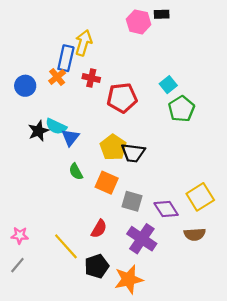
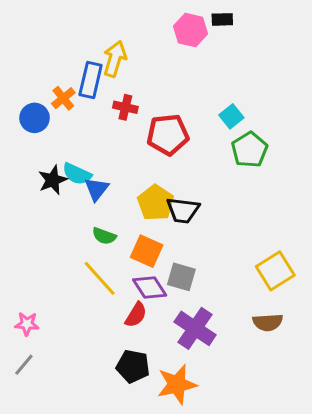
orange cross: (57, 77) -> (63, 98), moved
green semicircle: (76, 172) -> (104, 236), turned -42
purple diamond: (166, 209) -> (150, 287), moved
yellow line: (66, 246) -> (100, 278), moved
black pentagon: (97, 266) -> (133, 366), turned 30

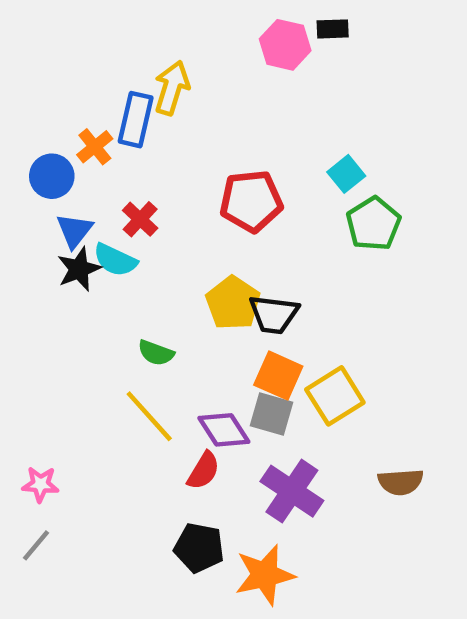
red cross: (125, 107) -> (140, 219), moved, turned 30
blue triangle: (97, 189) -> (74, 231), moved
orange square: (147, 251) -> (278, 376), moved
yellow square: (275, 271) -> (335, 396), moved

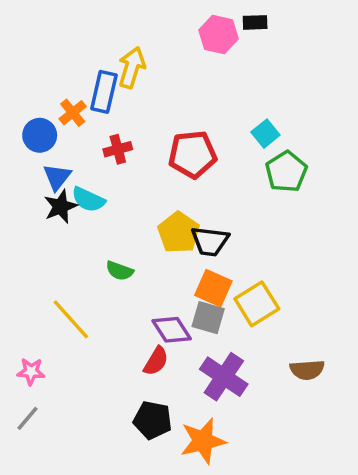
red cross: (140, 219) -> (118, 149), moved, turned 32
yellow line: (149, 416) -> (71, 319), moved

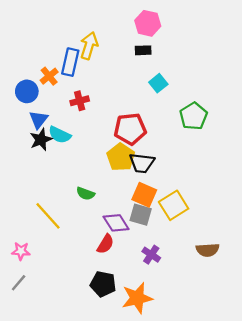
black rectangle: (255, 22) -> (143, 50), moved
cyan square: (265, 134) -> (158, 83), moved
red pentagon: (192, 154) -> (130, 129), moved
green semicircle: (120, 271) -> (86, 194), moved
purple cross: (224, 377) -> (151, 255), size x0.6

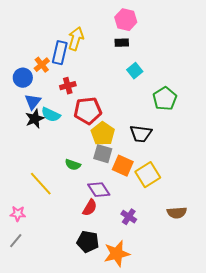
red pentagon: (130, 129) -> (88, 111), moved
black trapezoid: (142, 163) -> (141, 134), moved
gray square: (141, 215) -> (103, 154), moved

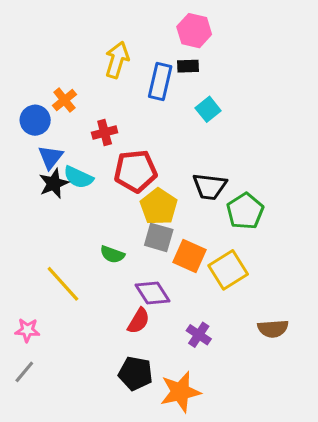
blue rectangle: (60, 53) -> (160, 82), moved
green pentagon: (165, 99) -> (245, 211), moved
black trapezoid: (141, 134) -> (210, 187), moved

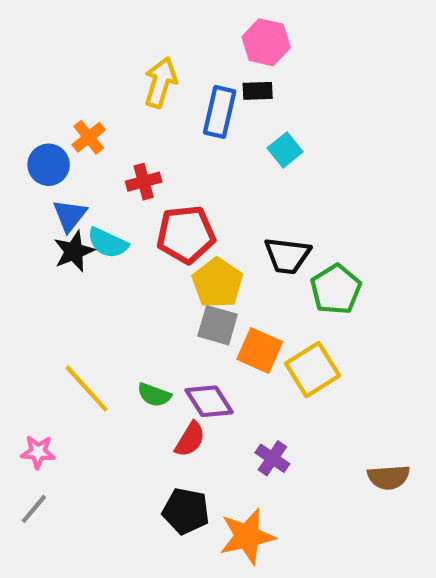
green semicircle: (112, 254) -> (154, 395), moved
brown semicircle: (273, 329) -> (389, 477), moved

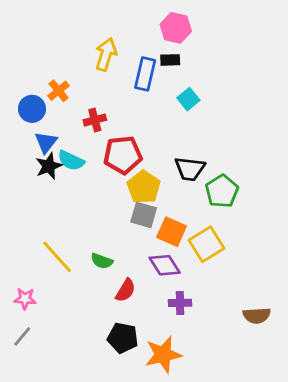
purple diamond: (209, 401) -> (165, 265), moved
purple cross: (272, 458) -> (180, 303), turned -35

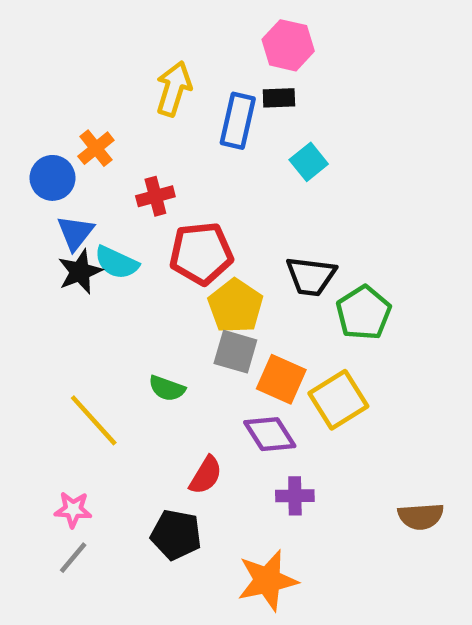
green semicircle: (102, 261) -> (167, 388), moved
pink star: (25, 299) -> (73, 510), moved
gray line: (22, 336) -> (73, 558), moved
black pentagon: (123, 338) -> (176, 535), moved

